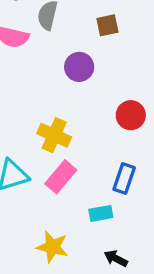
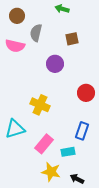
pink rectangle: (61, 177) -> (44, 144), moved
yellow star: (52, 247) -> (51, 172), moved

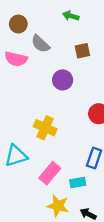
gray semicircle: (36, 33) -> (40, 44), turned -60

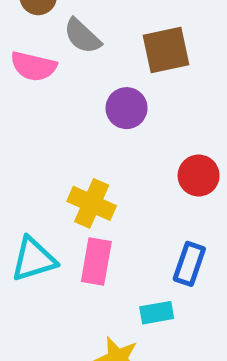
brown square: (82, 51) -> (166, 50), size x1.5
pink rectangle: (50, 173) -> (96, 262), moved, turned -30

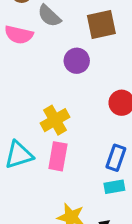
yellow cross: (92, 203) -> (55, 120), turned 36
cyan rectangle: (157, 313) -> (114, 187), moved

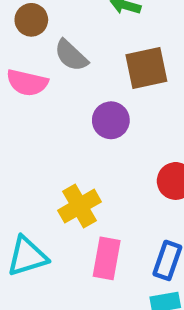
pink rectangle: (58, 156) -> (107, 258), moved

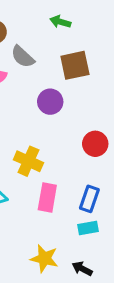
yellow cross: (79, 206) -> (28, 161), turned -36

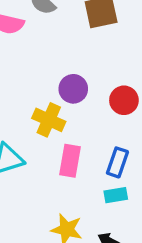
purple circle: (50, 102) -> (73, 89), moved

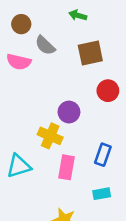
red circle: (124, 100) -> (108, 91), moved
blue rectangle: (117, 162) -> (103, 155), moved

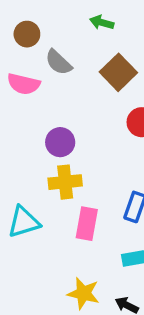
brown square: (90, 53) -> (118, 72), turned -32
purple circle: (69, 112) -> (60, 142), moved
yellow cross: (50, 136) -> (65, 182), turned -30

